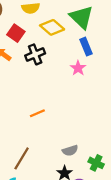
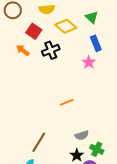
green triangle: (81, 17) -> (92, 17), size x0.6
orange line: (37, 113) -> (67, 102), moved
green cross: (96, 163) -> (97, 149), moved

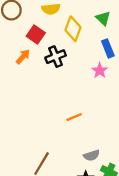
yellow diamond: (66, 26) -> (73, 29), turned 70
orange arrow: (23, 50) -> (23, 57), turned 96

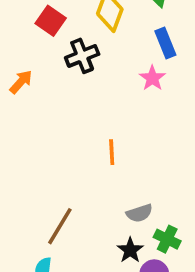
orange arrow: (23, 57) -> (21, 82), moved
orange line: (74, 117) -> (112, 152), turned -70

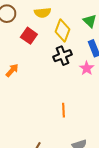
black cross: (82, 56) -> (62, 56), moved

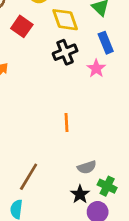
yellow diamond: (62, 30) -> (65, 20), turned -40

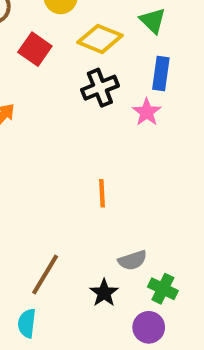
yellow diamond: (65, 20) -> (100, 39), turned -48
blue rectangle: (106, 43) -> (161, 73), turned 30
black star: (80, 194) -> (104, 293), moved

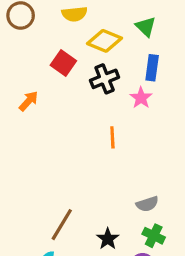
red square: (35, 49) -> (63, 63), moved
orange line: (102, 193) -> (112, 137), moved
gray semicircle: (132, 260) -> (147, 204), moved

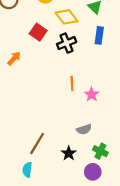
yellow diamond: (105, 41) -> (67, 17), turned 30
pink star: (141, 98) -> (92, 94), moved
gray semicircle: (147, 204) -> (84, 129), moved

